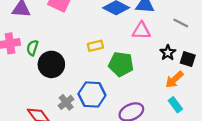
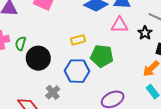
black star: (168, 53) -> (145, 33), moved
blue hexagon: (92, 95) -> (77, 71), moved

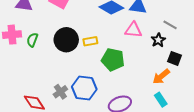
black circle: (38, 58) -> (66, 40), moved
blue hexagon: (77, 71) -> (84, 88), moved

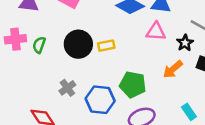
green pentagon: (113, 60) -> (133, 85), moved
orange arrow: (161, 76) -> (173, 69), moved
gray cross: (60, 92) -> (67, 88), moved

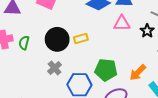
orange arrow: (173, 69) -> (138, 73), moved
gray cross: (67, 88) -> (55, 68), moved

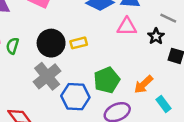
gray cross: (55, 68) -> (47, 76), size x1.6
green pentagon: (106, 70) -> (107, 80), turned -30

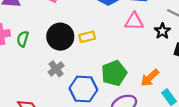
gray cross: (47, 76) -> (56, 69), size x0.6

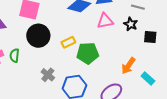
black circle: (60, 37) -> (38, 36), moved
green pentagon: (114, 73) -> (88, 53), moved, turned 30

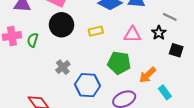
pink triangle: (105, 21) -> (132, 35), moved
yellow rectangle: (68, 42) -> (96, 31), moved
green pentagon: (88, 53) -> (119, 63), moved

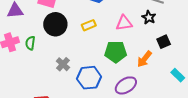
black square: (176, 50) -> (164, 42), moved, turned -32
cyan rectangle: (165, 92) -> (178, 75), moved

